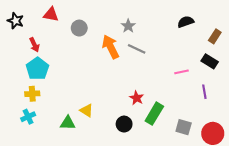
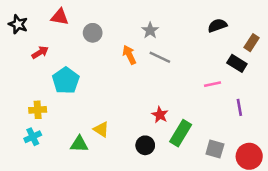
red arrow: (34, 45) -> (40, 52), turned -96
orange arrow: (111, 47) -> (129, 55), size x0.7
black rectangle: (210, 61) -> (237, 63), moved
cyan pentagon: (37, 69) -> (66, 80), moved

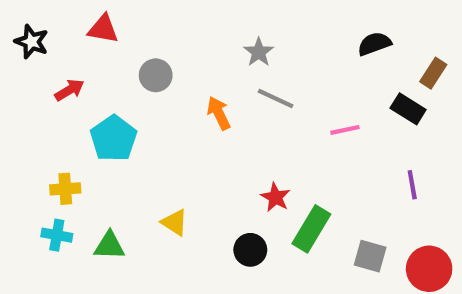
gray circle: (93, 33) -> (156, 75), moved
orange arrow: (129, 55) -> (219, 113), moved
pink line: (212, 84) -> (345, 130), moved
cyan cross: (33, 137) -> (57, 235), turned 35
green triangle: (79, 144) -> (109, 246), moved

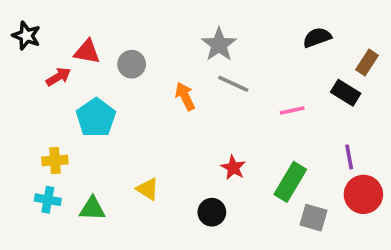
red triangle: (103, 29) -> (87, 52), moved
gray star: (259, 52) -> (219, 45), size x1.4
green rectangle: (311, 229) -> (290, 182), moved
red circle: (429, 269) -> (363, 194), moved

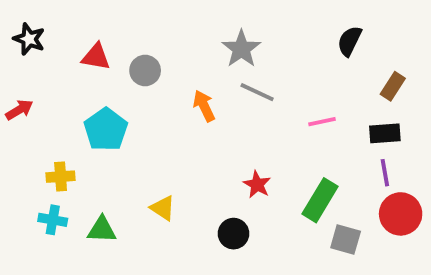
black semicircle: (317, 37) -> (349, 41), turned -44
brown rectangle: (367, 62) -> (393, 86), moved
red arrow: (59, 77) -> (19, 110), moved
black rectangle: (346, 93) -> (385, 133), moved, turned -36

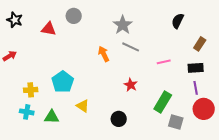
gray circle: (145, 70) -> (74, 16), moved
cyan pentagon: (106, 129) -> (63, 82), moved
red star: (257, 184) -> (131, 85), moved

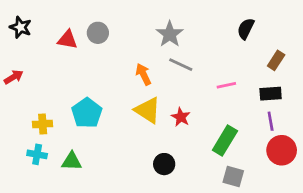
gray circle: (74, 16) -> (98, 33), moved
yellow triangle: (83, 106) -> (148, 110), moved, size x1.5
gray square: (176, 122) -> (233, 176), moved

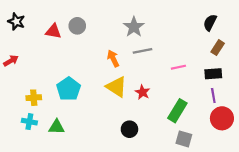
black semicircle: (246, 29) -> (210, 23), moved
gray line: (181, 65) -> (143, 51), turned -36

